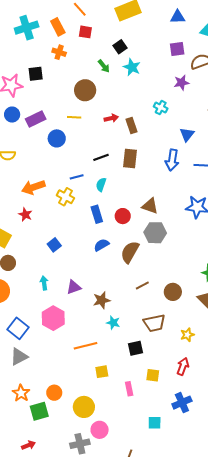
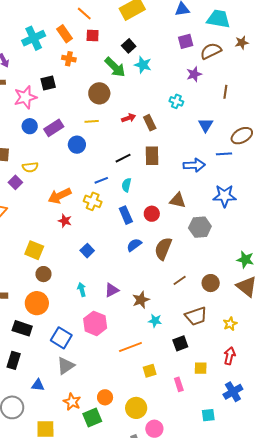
green arrow: (104, 66) -> (115, 67), size x1.6
blue arrow: (172, 160) -> (194, 165), moved, turned -95
red star: (25, 215) -> (65, 221), moved
gray hexagon: (155, 233) -> (200, 227), moved

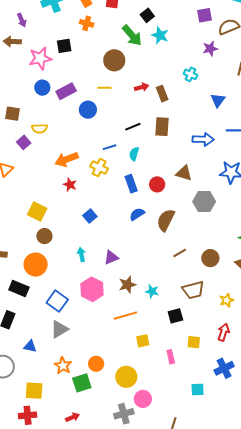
brown star: (141, 300) -> (127, 285), moved

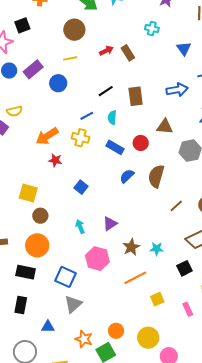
brown rectangle: (162, 127) -> (136, 96), moved
blue rectangle: (131, 184) -> (115, 147), turned -30

